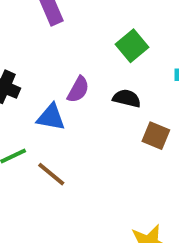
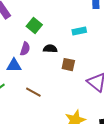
green square: (132, 46) -> (34, 26), moved
brown line: (51, 174) -> (33, 92), moved

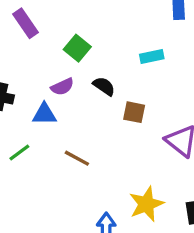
purple semicircle: (25, 49) -> (62, 87), turned 48
black semicircle: (50, 49) -> (104, 86), turned 32

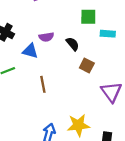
green square: (77, 48) -> (88, 17), moved, turned 35
brown line: (77, 158) -> (43, 84), turned 35

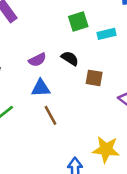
blue triangle: (30, 51) -> (41, 88), moved
yellow star: (78, 125) -> (106, 149), turned 30

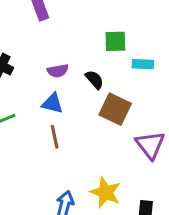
brown square: (94, 78) -> (115, 109), size x1.5

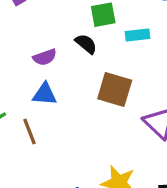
black semicircle: (94, 80) -> (86, 44), moved
brown line: (55, 137) -> (29, 132), moved

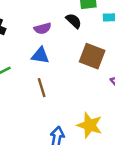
brown line: (29, 132) -> (42, 88), moved

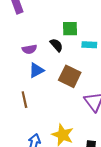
blue triangle: (40, 55) -> (36, 70), moved, turned -42

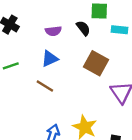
blue triangle: (36, 70) -> (50, 59), moved
brown line: (24, 100) -> (45, 86), turned -49

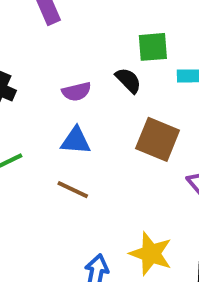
blue triangle: (50, 59) -> (76, 141), turned 36

